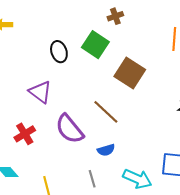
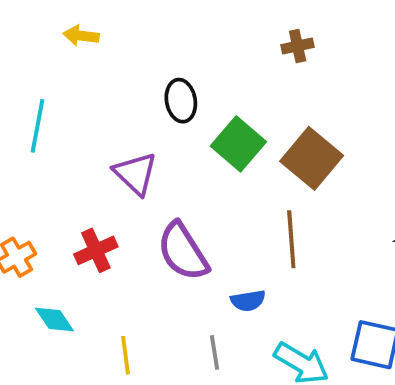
green square: (95, 45) -> (238, 144), moved
brown line: (106, 112) -> (291, 239), moved, turned 36

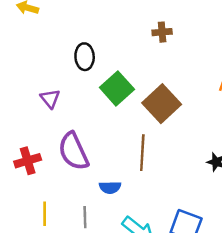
purple triangle: (135, 174) -> (50, 99), size x0.7
red cross: (96, 250) -> (28, 161), moved
yellow line: (126, 355) -> (45, 214), moved

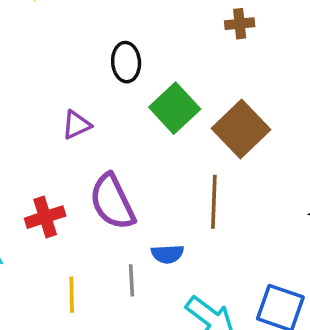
purple triangle: (50, 99) -> (77, 125), turned 45
gray line: (85, 217) -> (132, 280), moved

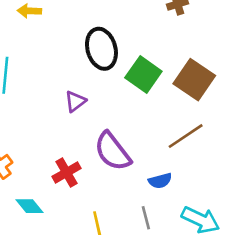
black ellipse: (126, 62) -> (101, 49), size x1.4
brown line: (214, 202) -> (186, 136), turned 66
gray line: (132, 280) -> (146, 218), moved

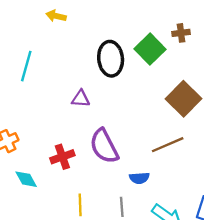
green square: (143, 75) -> (150, 49), moved
purple triangle: (75, 101) -> (81, 99), turned 30

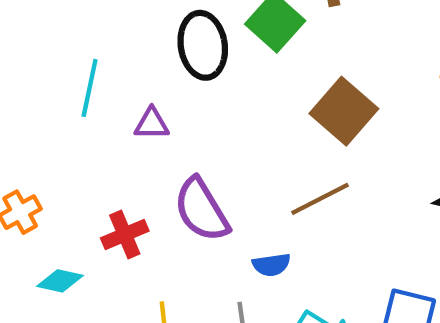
cyan line: (26, 66) -> (90, 88), moved
cyan diamond: (26, 179) -> (60, 281), turned -45

